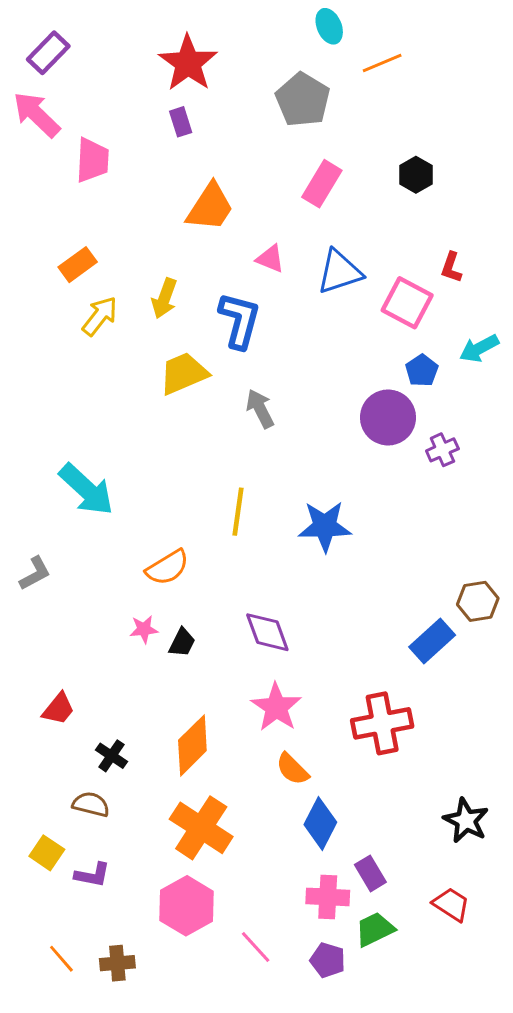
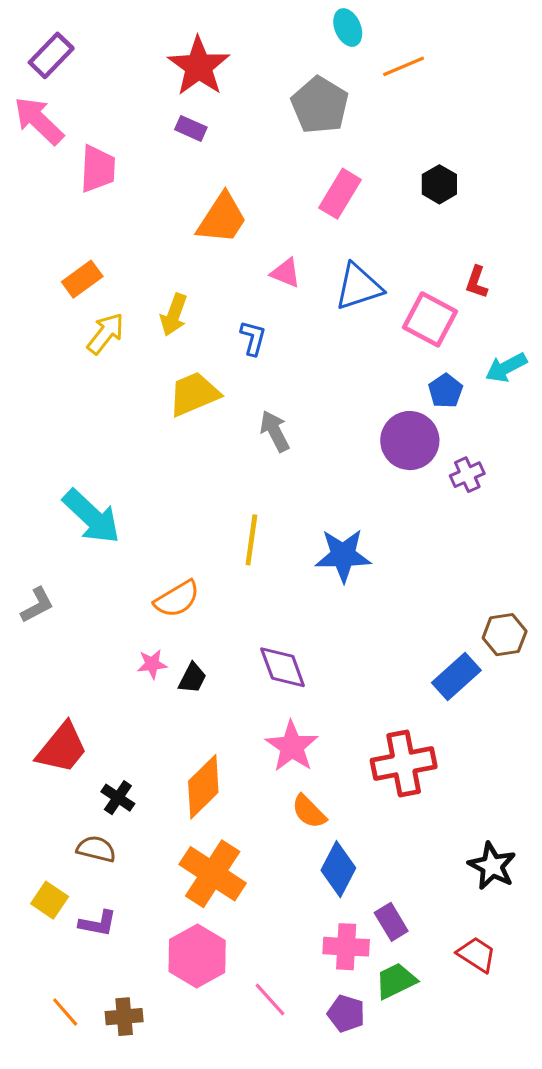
purple rectangle: (181, 122) -> (191, 128), turned -48
blue L-shape: (239, 320) -> (253, 338), size x0.6
red trapezoid: (59, 709) -> (62, 748), size x1.5

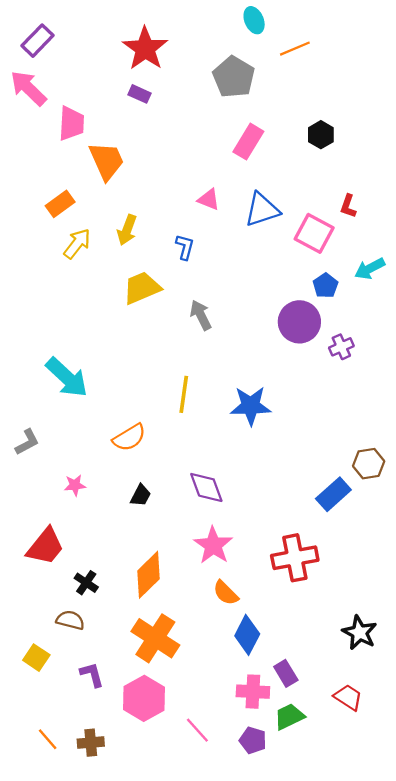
orange trapezoid: (222, 218) -> (107, 161), moved, turned -57
pink star: (152, 664) -> (75, 485), moved
purple L-shape: (98, 923) -> (92, 675), moved, turned -116

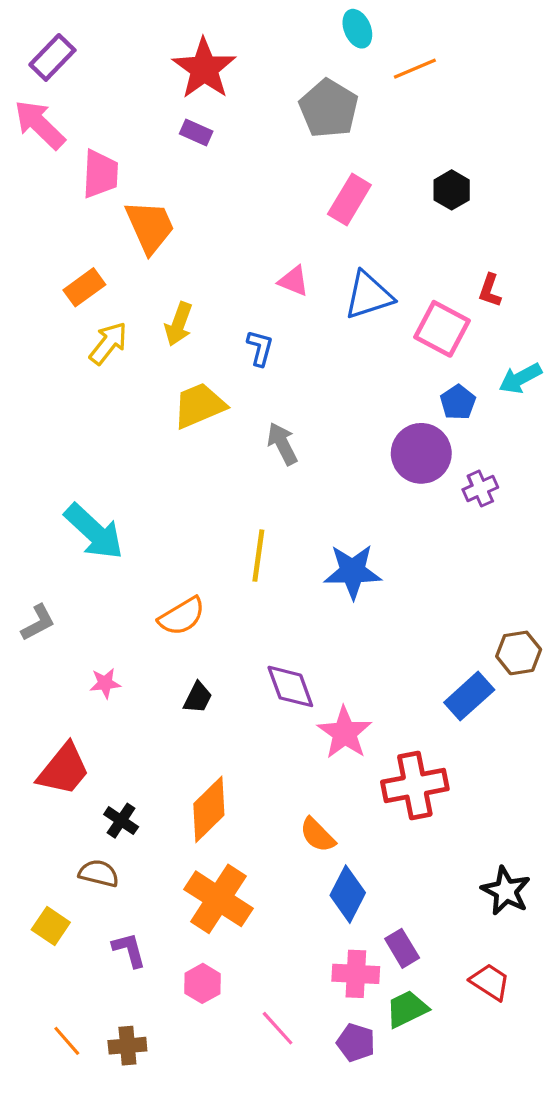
pink star: (213, 545) -> (345, 733), moved
pink hexagon: (144, 698) -> (203, 983), size x0.6

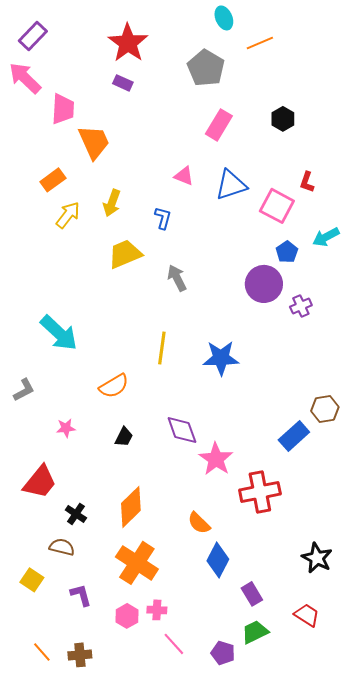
pink cross: (356, 974) -> (157, 610), moved, size x0.7

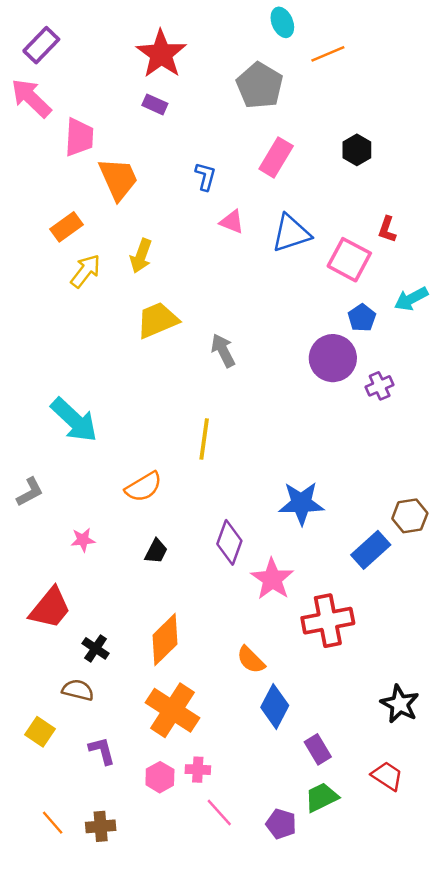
blue L-shape: (163, 218) -> (205, 176), moved
blue star: (221, 358) -> (301, 503), moved
purple diamond: (182, 430) -> (229, 542), turned 40

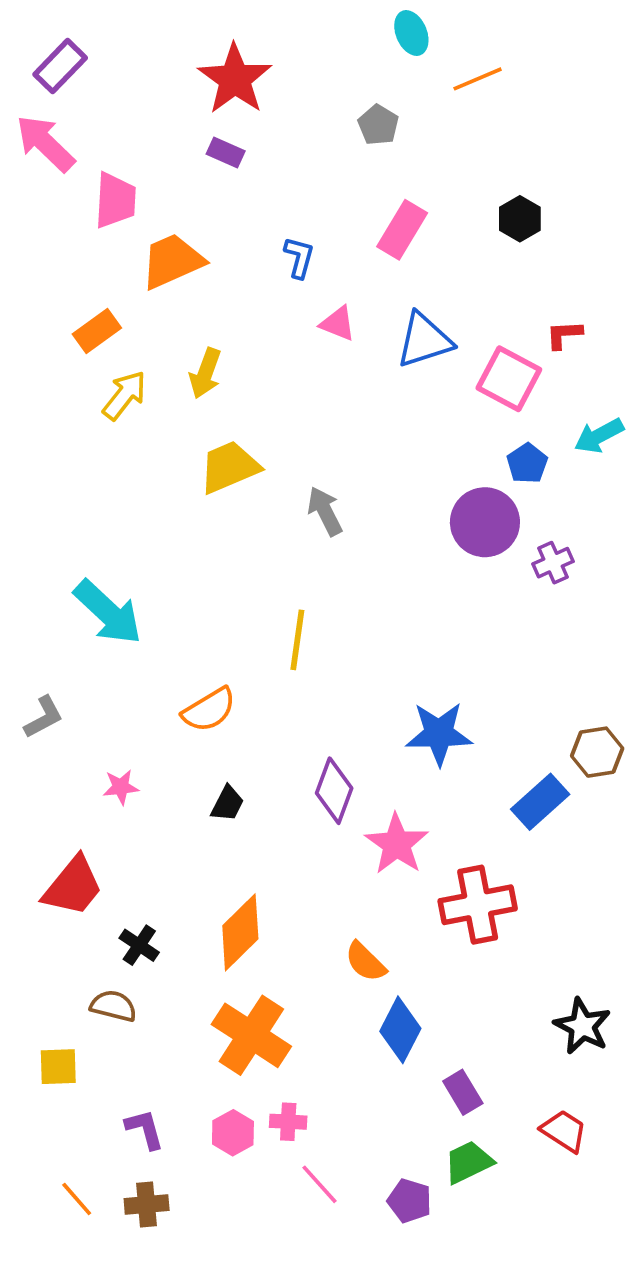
gray pentagon: (260, 85) -> (378, 125), size x0.6
orange trapezoid: (118, 179) -> (172, 261), turned -90
red L-shape: (387, 229) -> (564, 335), turned 68
yellow square: (40, 732) -> (58, 1067), turned -36
purple L-shape: (102, 751) -> (145, 1129), moved

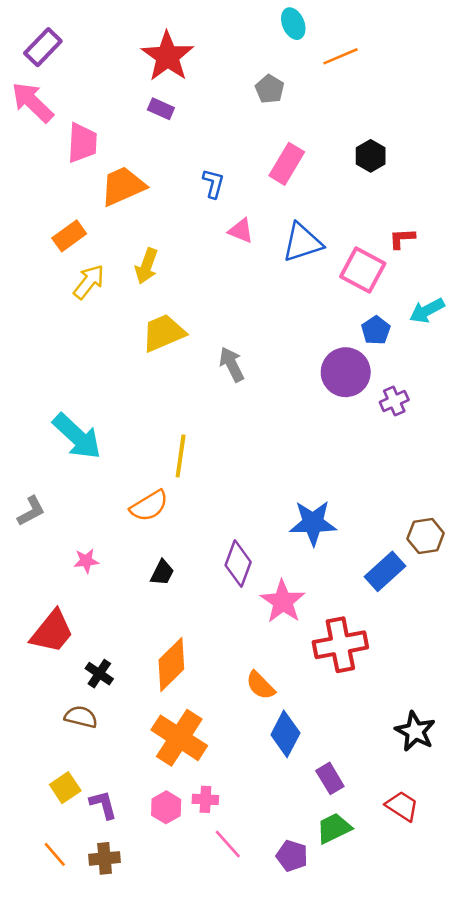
yellow line: (297, 640) -> (181, 456), moved
yellow square: (58, 1067) -> (65, 788), moved, turned -32

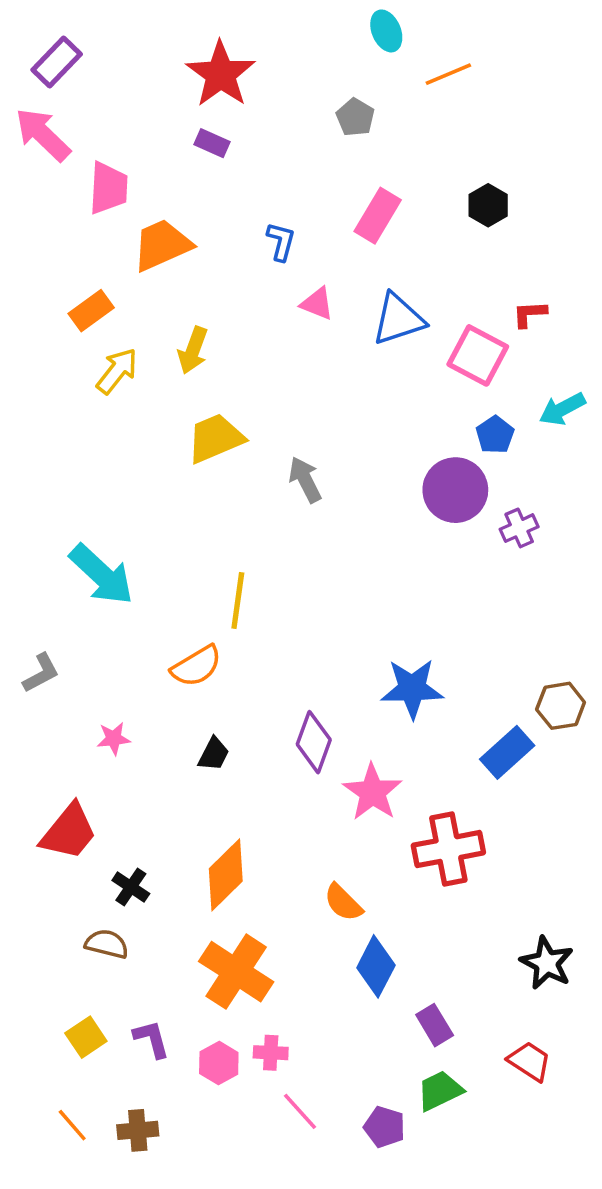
purple L-shape: (103, 805) -> (152, 1039), moved

